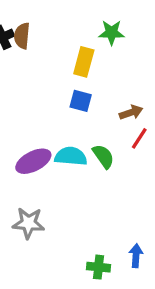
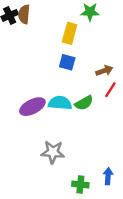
green semicircle: (103, 156) -> (84, 103), turned 96
gray star: (28, 223) -> (53, 152), moved

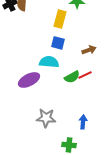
red line: (110, 90) -> (85, 75), moved, turned 32
cyan semicircle: (60, 103) -> (49, 62), moved
blue arrow: (108, 176) -> (83, 122), moved

